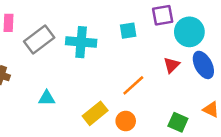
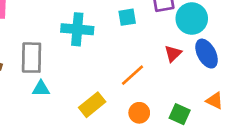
gray rectangle: (39, 39) -> (32, 58), moved, turned -52
orange circle: (126, 121) -> (139, 113), moved

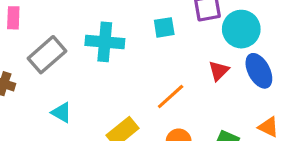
gray rectangle: (32, 58) -> (47, 55), moved, turned 48
cyan triangle: (41, 89) -> (61, 113), turned 30

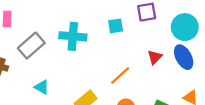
cyan circle: (241, 29) -> (185, 27), moved

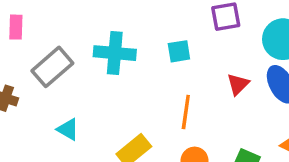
cyan square: (116, 26) -> (179, 51), moved
orange line: (120, 76) -> (186, 112), turned -40

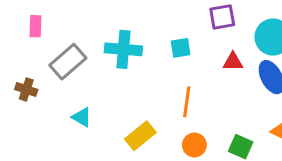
red triangle: (238, 84) -> (233, 62), moved, turned 45

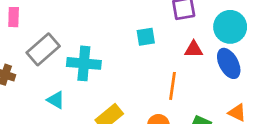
cyan cross: (123, 49) -> (84, 63), moved
orange line: (187, 102) -> (172, 86), moved

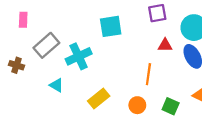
cyan square: (146, 37) -> (111, 26), moved, size x1.5
cyan cross: (84, 63) -> (79, 56), turned -30

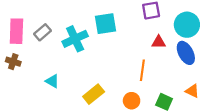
pink rectangle: (23, 20) -> (16, 31), moved, size x1.6
gray rectangle: (46, 45) -> (43, 32), moved, size x0.7
cyan cross: (79, 56) -> (75, 39), moved

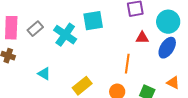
cyan cross: (75, 39) -> (65, 35), turned -30
blue ellipse: (186, 53) -> (167, 48), turned 60

